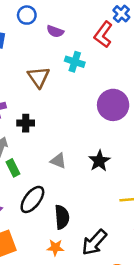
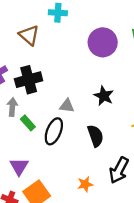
black cross: (26, 123) -> (29, 80), size x1.6
black ellipse: (32, 199) -> (54, 131), moved
black semicircle: (62, 217) -> (95, 136), moved

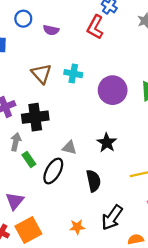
cyan cross: (58, 13) -> (73, 74), moved

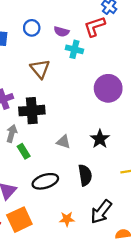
blue circle: (23, 19) -> (32, 28), moved
red L-shape: (95, 27) -> (95, 26), turned 40
purple semicircle: (51, 30) -> (61, 32), moved
cyan cross: (73, 74) -> (74, 49), moved
black ellipse: (53, 171) -> (45, 181), moved, turned 40

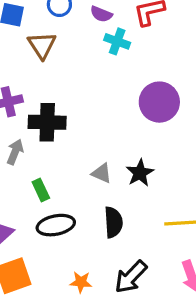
brown triangle: (40, 69) -> (42, 45), moved
gray triangle: (63, 142) -> (102, 173), moved
green rectangle: (24, 151) -> (41, 190), moved

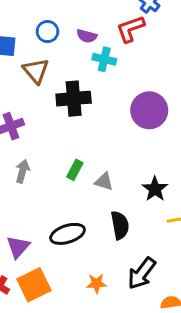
black cross: (47, 122) -> (74, 99), moved
black star: (140, 173) -> (155, 189), moved
green rectangle: (41, 190) -> (75, 170), moved, turned 60

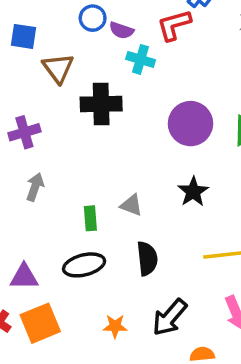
blue circle: (47, 32) -> (93, 18), moved
green rectangle: (75, 170) -> (90, 218), moved, turned -36
black star: (155, 189) -> (193, 192), moved
purple triangle: (18, 247) -> (24, 277), turned 45

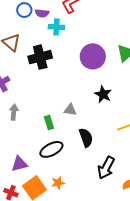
orange star: (115, 326) -> (58, 183), moved

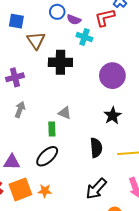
gray triangle: (70, 110) -> (65, 113), moved
black semicircle: (86, 138) -> (96, 148), moved
black ellipse: (51, 149) -> (47, 156), turned -30

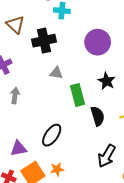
gray triangle: (65, 113) -> (56, 73), moved
green rectangle: (52, 129) -> (77, 95), moved, size x1.5

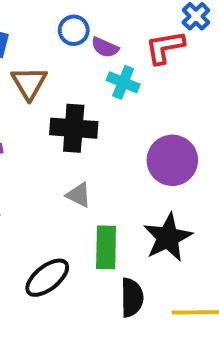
black star: (107, 81) -> (168, 237), size x1.4
black ellipse: (52, 135) -> (47, 278), moved

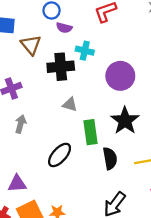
purple semicircle: (105, 47) -> (64, 28), moved
cyan cross: (123, 82) -> (85, 51), moved

